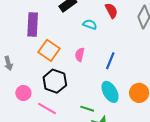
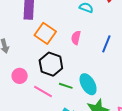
cyan ellipse: (110, 92) -> (88, 84), moved
green line: (87, 109) -> (66, 86), moved

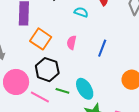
pink circle: (20, 76) -> (16, 82), size x1.6

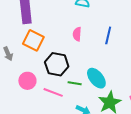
orange square: (41, 39) -> (33, 40), moved
pink circle: (16, 82) -> (27, 81), size x0.7

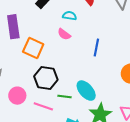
pink semicircle: (77, 34) -> (64, 34), moved, turned -56
orange square: (33, 40) -> (33, 48), moved

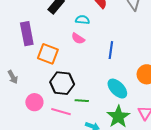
cyan ellipse: (86, 91) -> (117, 89), moved

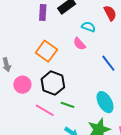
purple rectangle: (27, 34) -> (43, 12), moved, size x0.7
blue line: (111, 50) -> (108, 63), turned -60
pink circle: (34, 102) -> (22, 85), moved

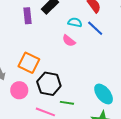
orange square: (46, 51) -> (29, 63), moved
blue line: (108, 63) -> (95, 28), moved

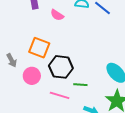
pink semicircle: (69, 41) -> (57, 15), moved

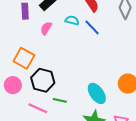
pink semicircle: (57, 15) -> (46, 28), turned 80

